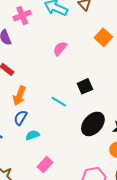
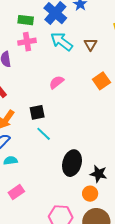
black square: (85, 86) -> (37, 112), moved
black ellipse: (93, 124) -> (72, 163), turned -40

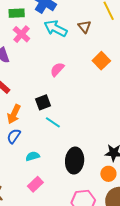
pink cross: (27, 42) -> (21, 34), turned -30
cyan semicircle: (11, 161) -> (33, 156), moved
black ellipse: (72, 163) -> (75, 161), moved

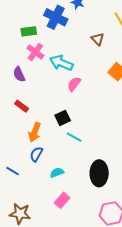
cyan arrow: (55, 28) -> (61, 63), moved

